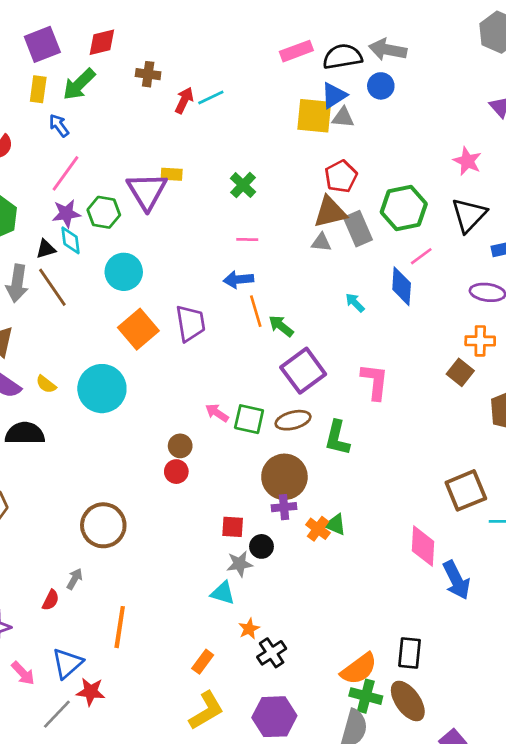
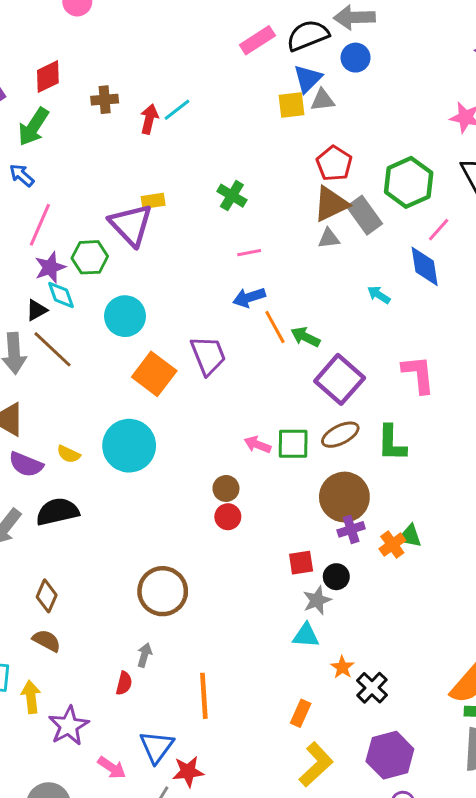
yellow square: (314, 116) -> (292, 105), size x0.7
orange cross: (318, 529) -> (392, 545), turned 30

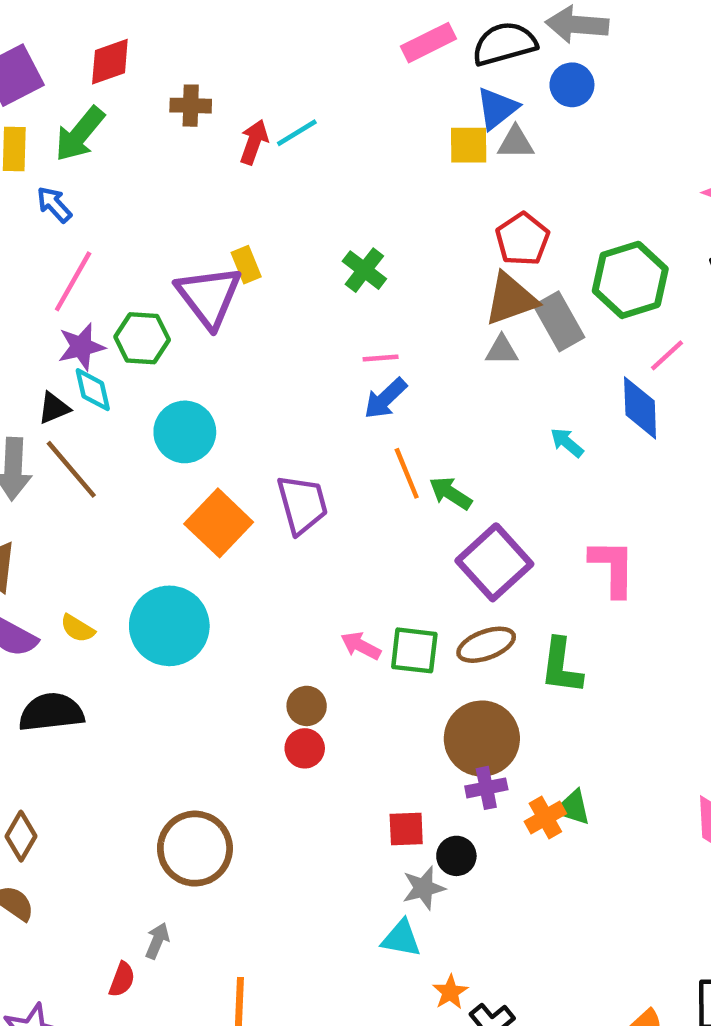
yellow rectangle: (153, 201) -> (246, 265), turned 70
blue arrow: (249, 297) -> (385, 399), moved, turned -32

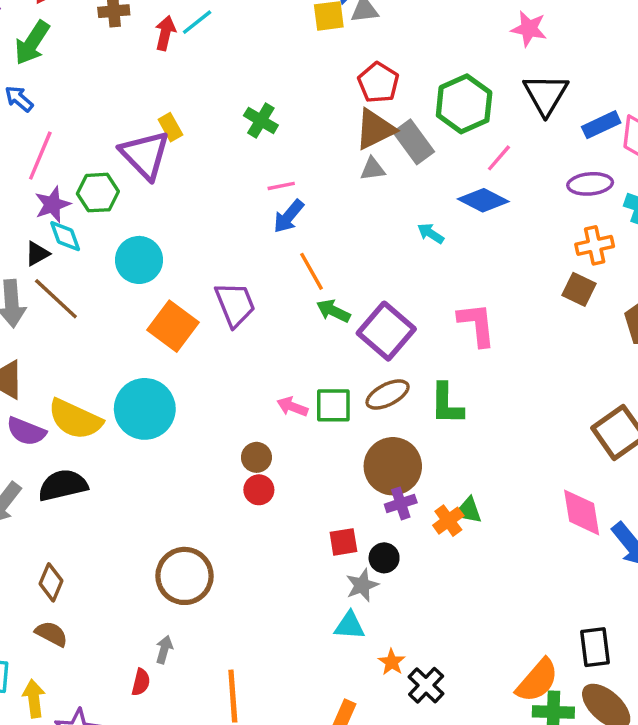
blue diamond: (640, 408) -> (483, 200), turned -54
green arrow: (450, 493) -> (333, 311), moved
yellow semicircle: (77, 628) -> (75, 419), size x2.0

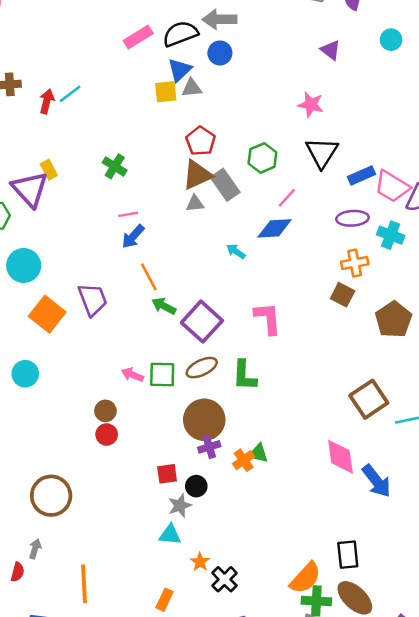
green hexagon: (464, 104) -> (262, 158), size x0.7
blue diamond: (483, 200) -> (275, 228), turned -32
cyan circle: (145, 409) -> (25, 374), size x0.6

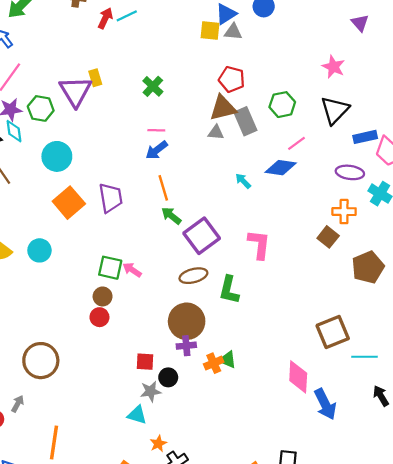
red pentagon: (201, 141) -> (232, 79), turned -30
green square: (162, 374) -> (110, 268), moved

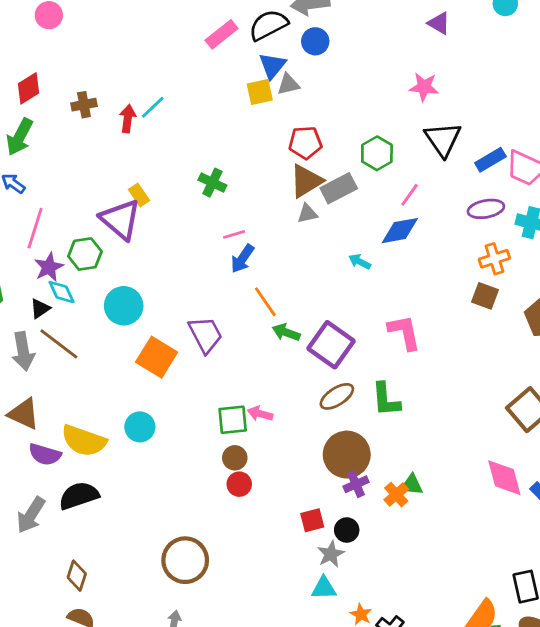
gray rectangle: (245, 121) -> (339, 188), turned -76

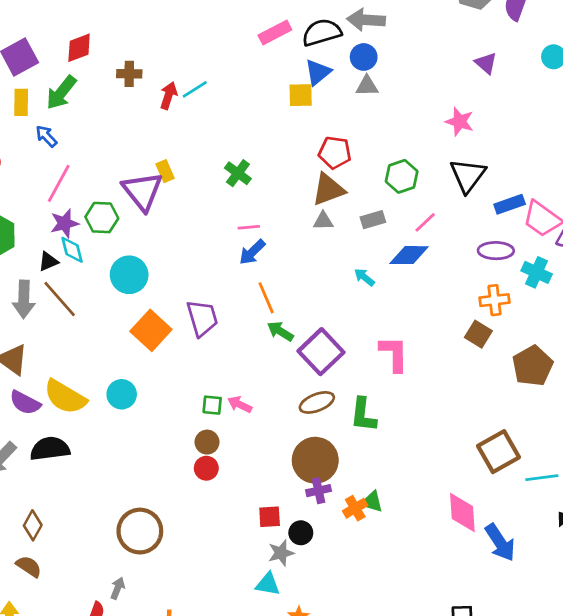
gray triangle: (288, 84) -> (367, 86), moved
gray rectangle: (339, 188) -> (373, 220), moved, size x0.7
green square: (233, 420) -> (212, 405), size x0.7

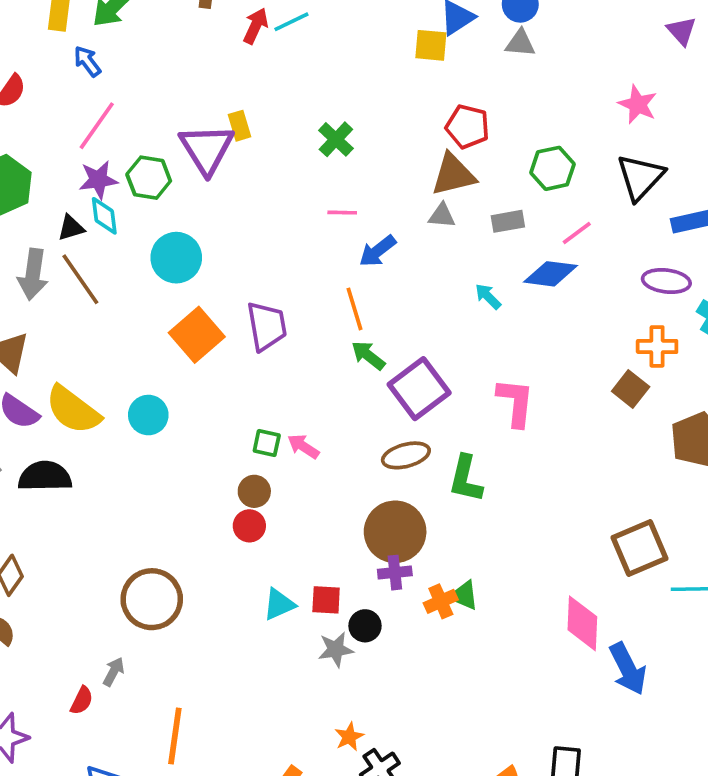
blue arrow: (252, 252) -> (378, 251), moved
cyan triangle: (268, 584) -> (279, 604), moved, turned -40

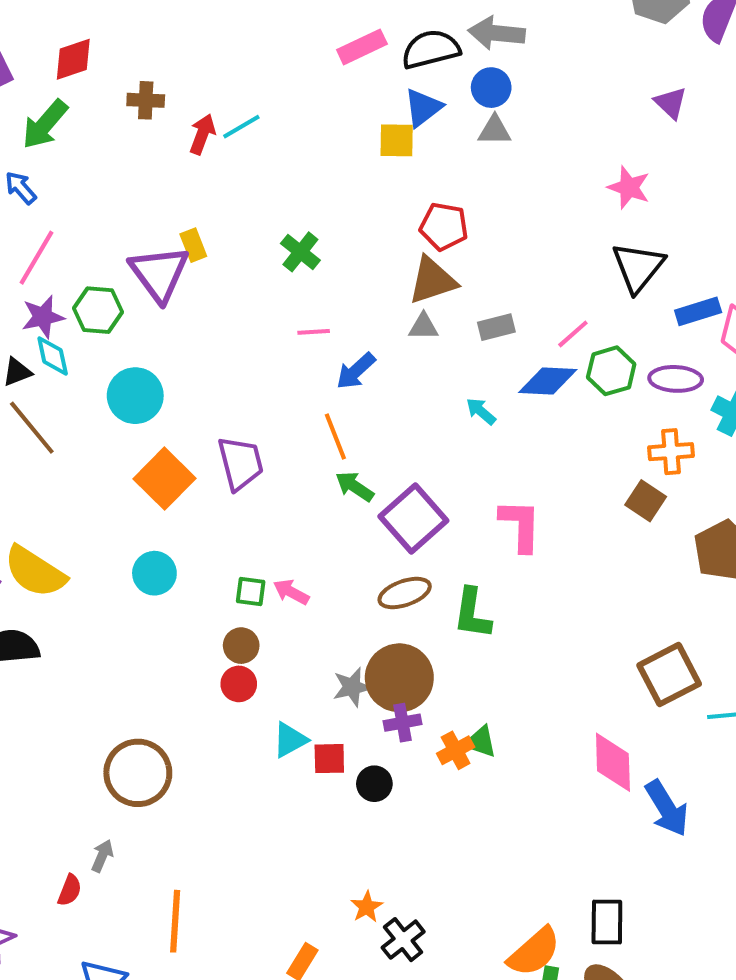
green hexagon: (553, 168) -> (611, 371), moved
cyan circle: (148, 415) -> (154, 573), moved
cyan triangle: (279, 604) -> (290, 740), moved
gray star: (336, 649) -> (352, 687), moved

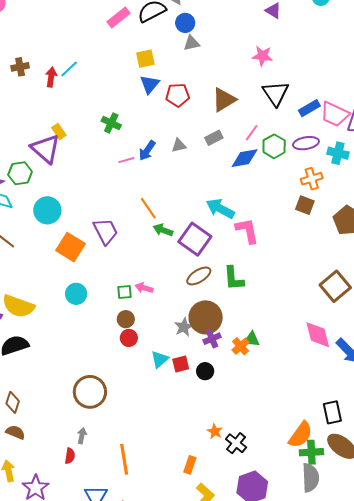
blue triangle: (423, 108) -> (150, 84), moved
brown triangle: (432, 281) -> (224, 100), moved
blue arrow: (356, 371) -> (147, 151), moved
cyan arrow: (481, 411) -> (220, 209), moved, size x1.8

